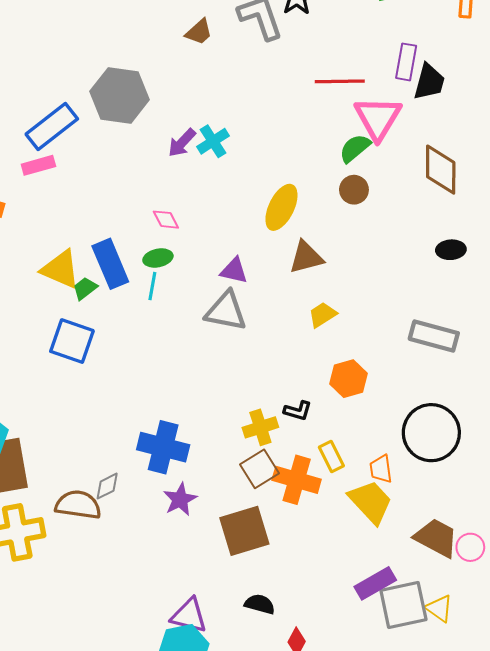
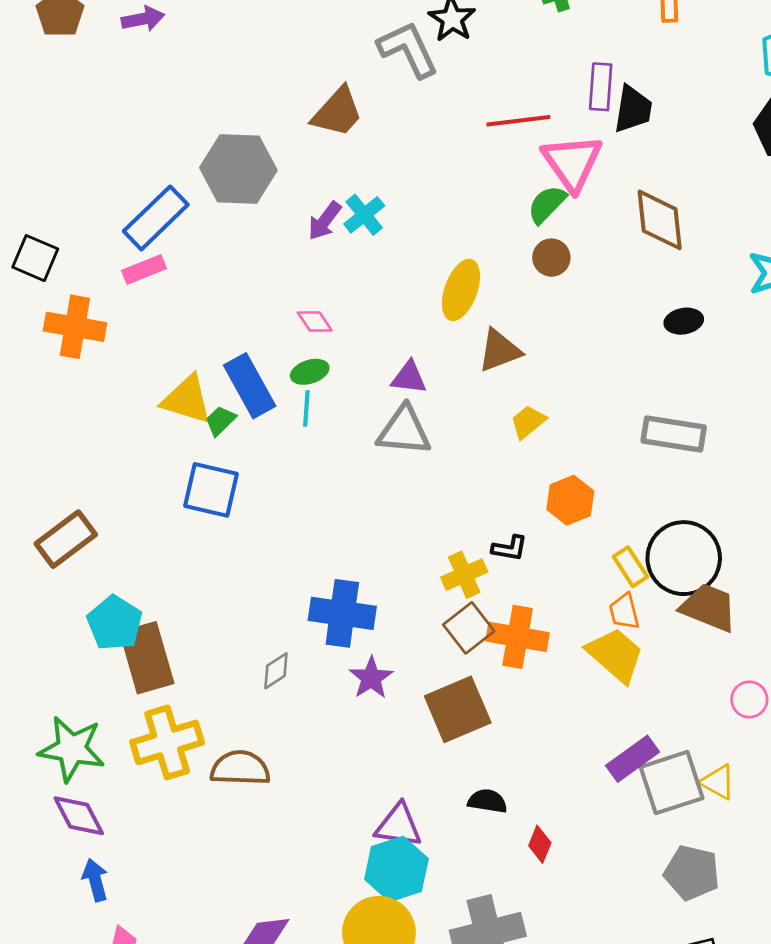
brown trapezoid: (199, 32) -> (337, 112), moved, size x1.5
yellow rectangle: (331, 456) -> (630, 567), moved
brown semicircle: (78, 505) -> (240, 768), moved
brown trapezoid: (436, 538) -> (709, 608), moved

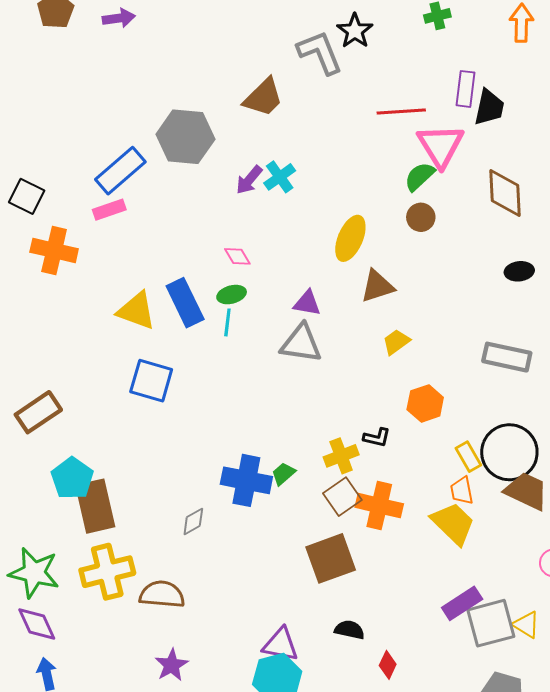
green trapezoid: (220, 421) -> (283, 474), moved
purple star: (371, 678) -> (172, 665), moved

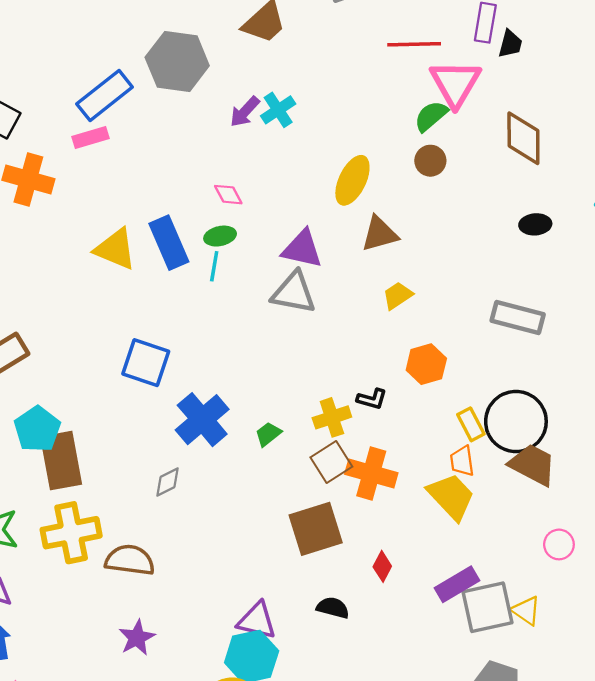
black trapezoid: (489, 107) -> (510, 44), size x0.7
purple triangle: (307, 303) -> (302, 249), size x1.4
blue square: (151, 381) -> (146, 363), moved
blue cross: (246, 480) -> (202, 420), moved, turned 36
red diamond: (388, 665) -> (382, 566), moved

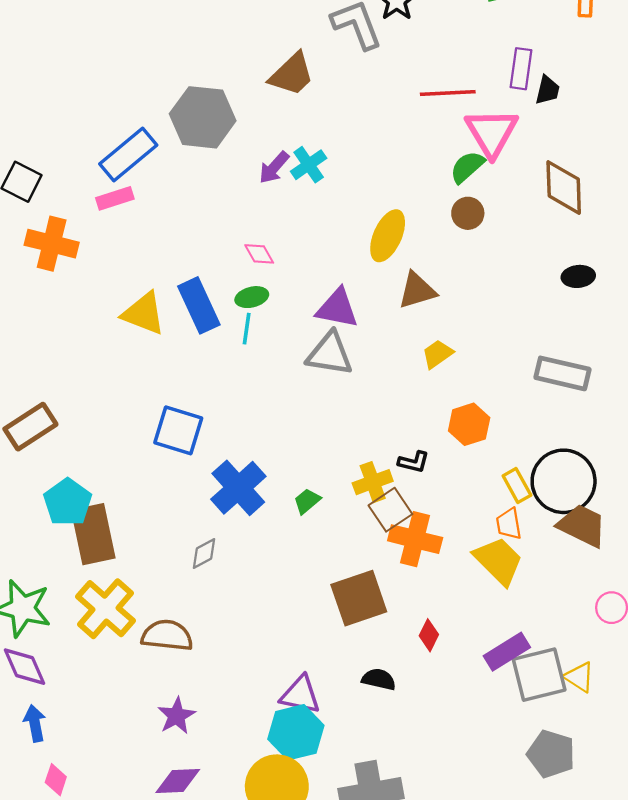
brown square: (331, 462) -> (390, 510), moved
yellow cross: (71, 533) -> (105, 609), turned -36

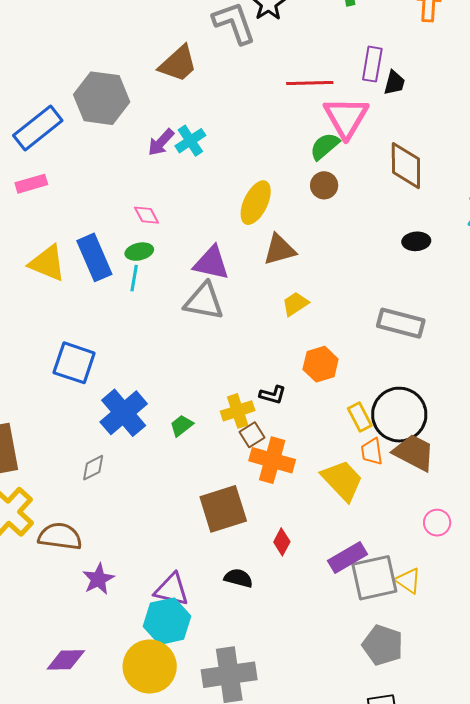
pink rectangle: (115, 198) -> (31, 184), moved
brown square: (390, 510) -> (252, 435), size x0.7
orange trapezoid: (509, 524) -> (372, 452), moved
purple star: (176, 716) -> (98, 579), moved

